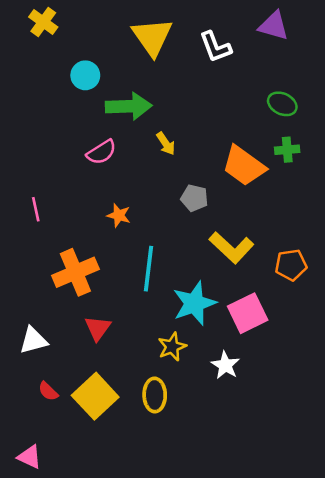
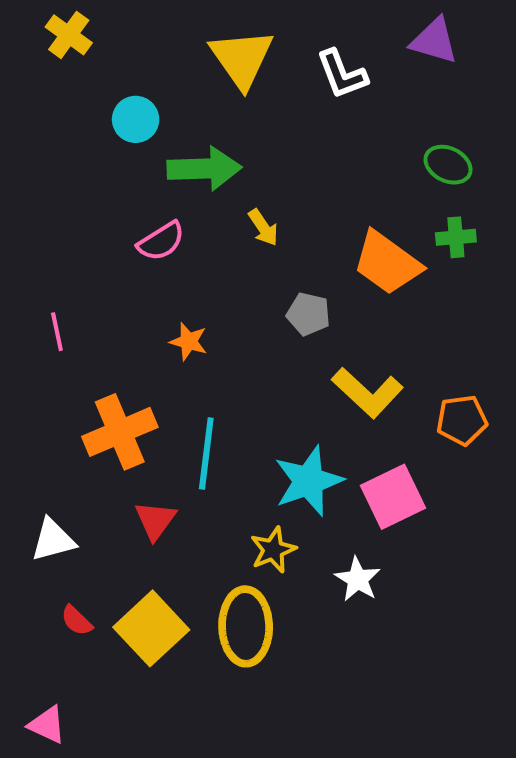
cyan line: (148, 269) -> (206, 454), moved
yellow ellipse: (155, 395) -> (246, 626), size x1.4

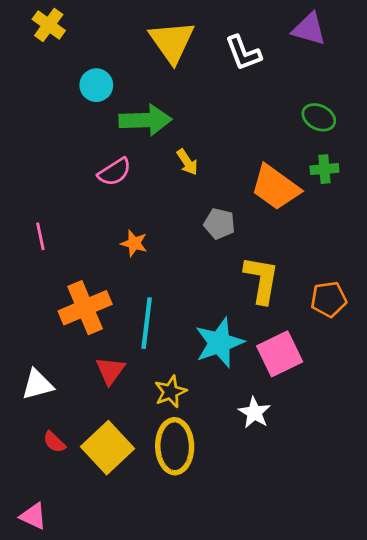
yellow L-shape: (367, 393) -> (261, 280), turned -123
yellow star: (273, 550) -> (170, 392), moved

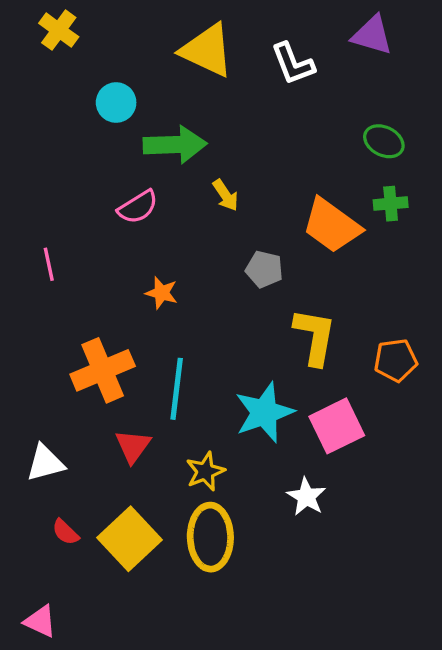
yellow triangle: (172, 42) -> (207, 50), turned -30
pink line: (40, 236) -> (49, 264), moved

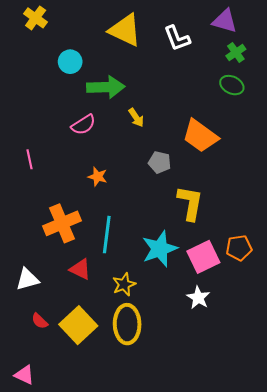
green cross: (391, 204) -> (236, 52), moved, turned -30
orange pentagon: (396, 360) -> (239, 248), moved
red triangle: (133, 446) -> (80, 269), turned -40
white star: (306, 497) -> (198, 298), moved

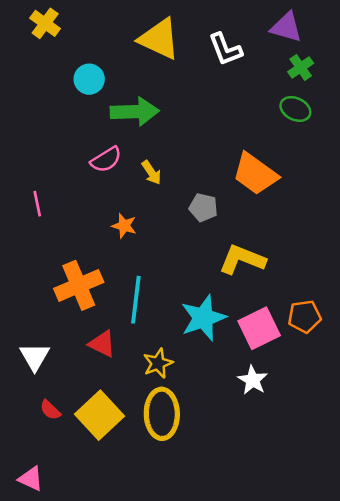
yellow arrow: (136, 118) -> (151, 173), moved
yellow L-shape: (190, 203) -> (242, 259), turned -78
white triangle: (27, 279) -> (35, 357), turned -45

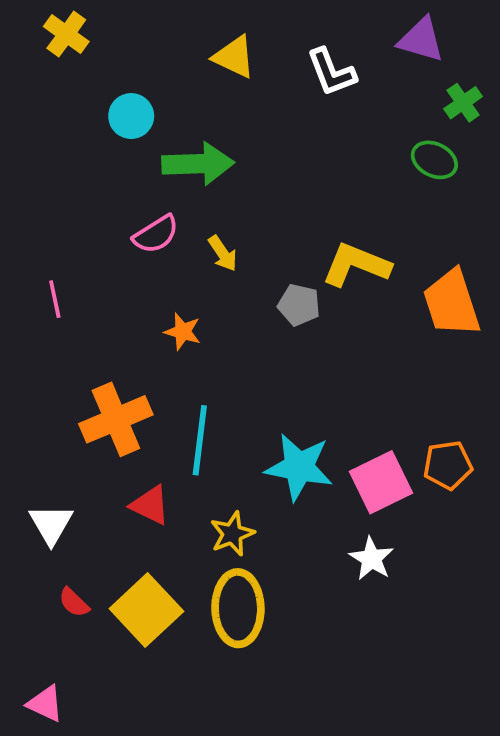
yellow triangle: (159, 39) -> (234, 57), size x0.7
green cross: (301, 67) -> (463, 103), moved
orange trapezoid: (255, 174) -> (452, 303), moved, turned 36
yellow L-shape: (242, 259) -> (356, 265), moved
cyan star: (203, 318) -> (299, 467), turned 30

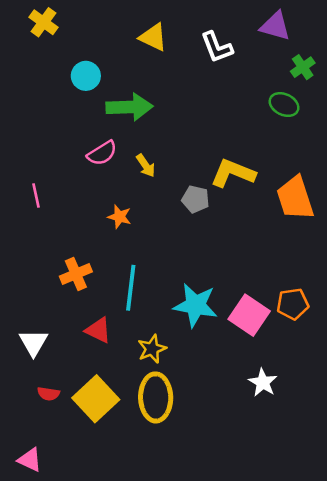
orange cross: (116, 419) -> (76, 274), size x0.7
pink square: (381, 482) -> (249, 315), turned -30
white star: (371, 559) -> (263, 382), moved
red semicircle: (74, 602) -> (48, 394), turned -35

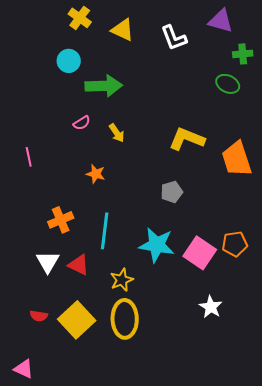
yellow cross: (43, 22) -> (80, 18), moved
green cross: (303, 67) -> (243, 54), turned 30
pink semicircle: (102, 153) -> (82, 123), size x0.7
gray pentagon: (196, 199) -> (172, 192), moved, turned -30
white triangle: (33, 343) -> (48, 262), moved

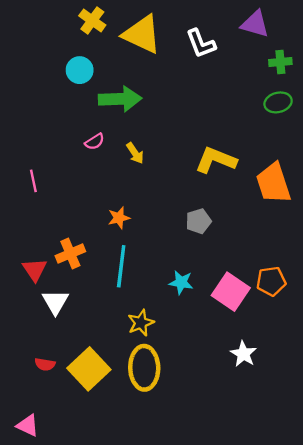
yellow triangle: (123, 30) -> (142, 34), size x1.5
green ellipse: (228, 84) -> (278, 102), moved, turned -40
orange star: (96, 174) -> (119, 218), moved, turned -30
cyan star: (157, 245) -> (181, 282), size x0.6
red triangle: (79, 265) -> (35, 270), moved, turned 30

